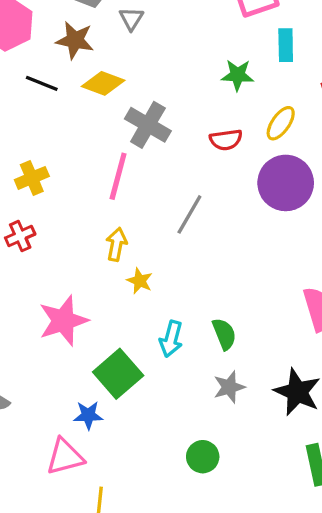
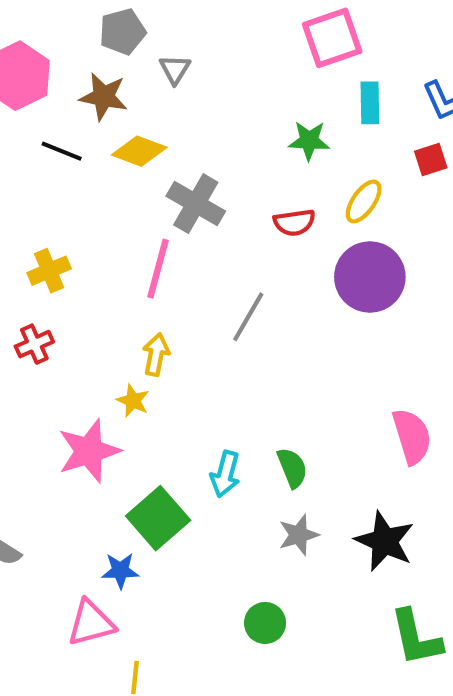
yellow star: (140, 281) -> (133, 401), moved

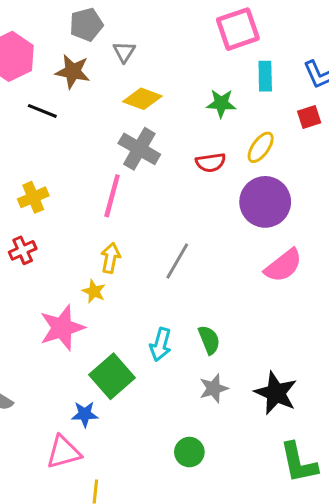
yellow diamond: (139, 151) -> (142, 99), moved
gray line: (248, 317) -> (177, 261), moved
pink semicircle: (412, 436) -> (283, 266), moved, turned 69

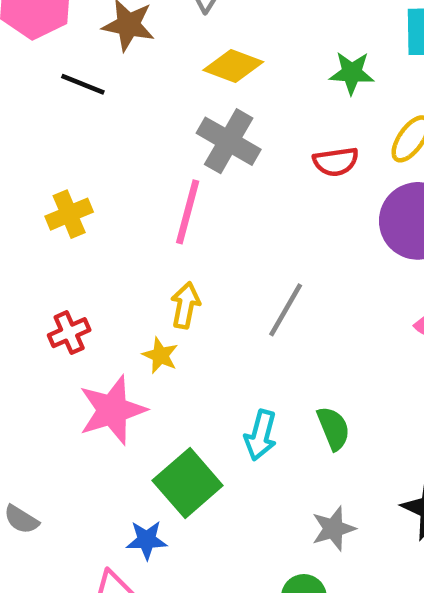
red cross: (23, 250) -> (69, 333), moved
gray star: (214, 388) -> (333, 529), moved

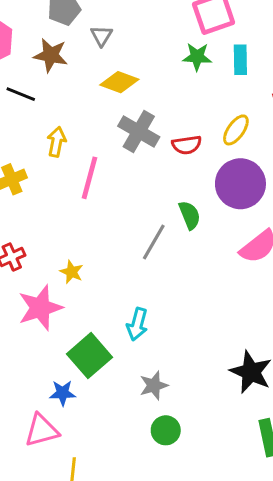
green star: (352, 73) -> (197, 57), moved
gray cross: (229, 141) -> (139, 131), moved
yellow arrow: (185, 305) -> (57, 142), moved
green semicircle: (333, 428) -> (190, 215), moved
gray star: (333, 529) -> (154, 385), moved

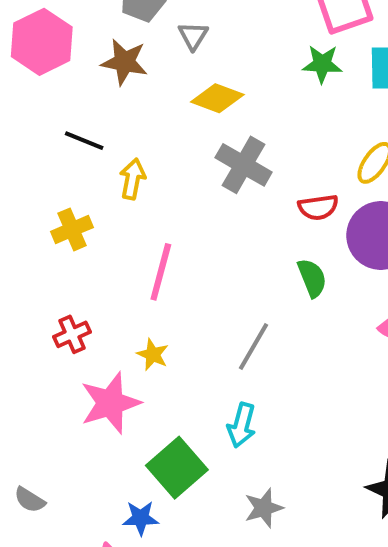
black line: (21, 94) -> (84, 141), moved
red semicircle: (187, 145) -> (318, 207), moved
pink line: (89, 178) -> (161, 272), moved
gray line: (154, 242) -> (254, 346), moved

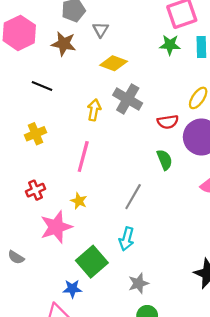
yellow arrow: (133, 179) -> (94, 110), moved
gray semicircle: (30, 500) -> (16, 257), moved

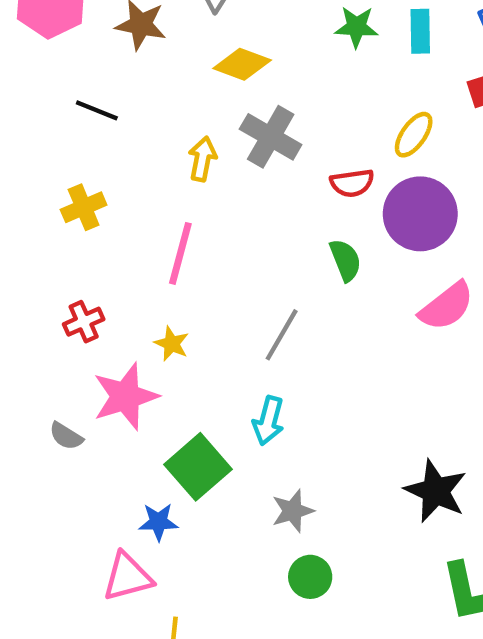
gray semicircle: (16, 257) -> (66, 436), moved

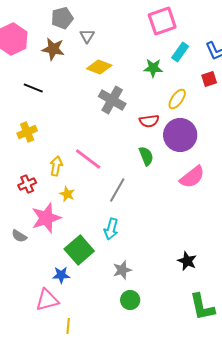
green star: (356, 27) -> (153, 68), moved
cyan rectangle: (420, 31) -> (180, 52), turned 36
yellow arrow: (202, 159) -> (56, 166), moved
pink line: (180, 253) -> (88, 159), moved, turned -68
black star: (436, 491) -> (187, 261), size x0.7

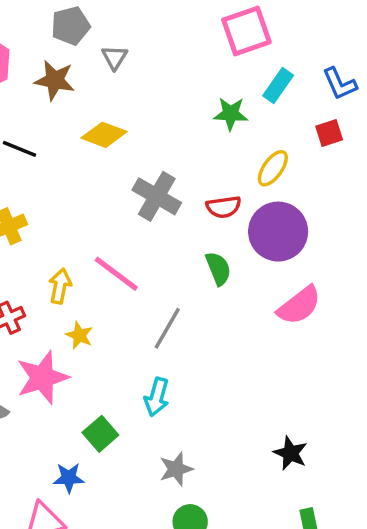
yellow diamond: (99, 67) -> (104, 135), moved
gray cross: (112, 100) -> (157, 196), moved
green square: (79, 250) -> (100, 434), size x0.7

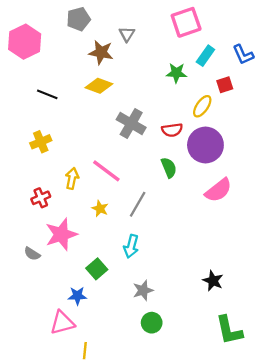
gray triangle: (115, 57) -> (127, 34), moved
brown star: (55, 80) -> (101, 52), moved
red square: (329, 133) -> (225, 85), moved
yellow star: (79, 335) -> (100, 209), moved

